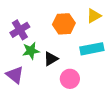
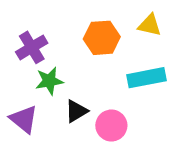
yellow triangle: (94, 16) -> (150, 25), turned 42
black triangle: (51, 59) -> (76, 111), moved

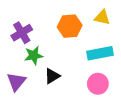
purple triangle: (24, 119) -> (16, 82), turned 30
pink circle: (111, 126) -> (98, 84), moved

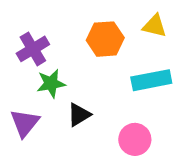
pink circle: (98, 84) -> (135, 139), moved

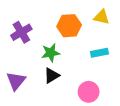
cyan rectangle: (151, 80) -> (99, 53), size x0.7
green star: (51, 83) -> (51, 53), moved

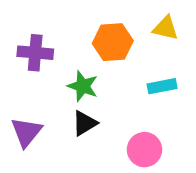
purple cross: (21, 32) -> (35, 53), turned 36
green star: (51, 53) -> (83, 86), turned 30

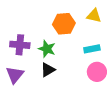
purple cross: (35, 53) -> (20, 45), moved
pink circle: (144, 150) -> (97, 72), moved

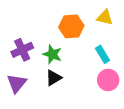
purple cross: (20, 45) -> (22, 50), turned -30
cyan rectangle: (92, 49) -> (103, 54), turned 70

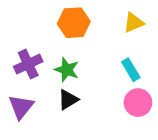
yellow triangle: (105, 17) -> (134, 23), turned -36
orange hexagon: (71, 26) -> (74, 23), moved

